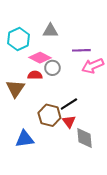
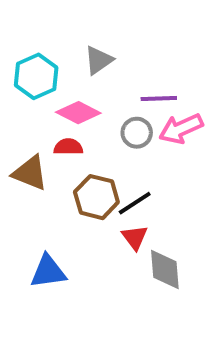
gray triangle: (50, 31) -> (98, 60), turned -35
gray circle: (52, 68) -> (137, 133), moved
brown triangle: (15, 88) -> (30, 173), turned -42
brown hexagon: (49, 115) -> (96, 197), moved

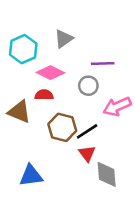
pink arrow: (181, 129) -> (117, 107), moved

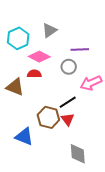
brown hexagon: (62, 127) -> (48, 117), moved
gray diamond: (107, 174) -> (78, 154), moved
blue triangle: (31, 176) -> (24, 137), turned 30

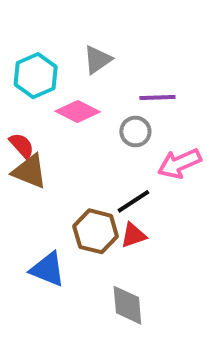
red semicircle: (34, 74) -> (22, 145), moved, turned 48
red triangle: (68, 119) -> (133, 235), turned 48
gray diamond: (78, 154) -> (127, 305), moved

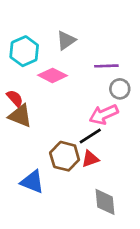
gray circle: (135, 131) -> (120, 89), moved
pink arrow: (179, 163) -> (104, 114), moved
gray diamond: (127, 305) -> (105, 202), moved

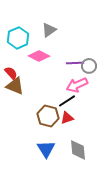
purple line: (106, 66) -> (75, 63), moved
blue triangle: (32, 182) -> (46, 149), moved, turned 36

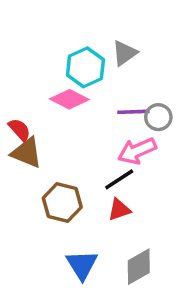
gray triangle: (49, 30) -> (125, 53), moved
cyan hexagon: (18, 38) -> (85, 67), moved
brown hexagon: (48, 116) -> (62, 203), moved
gray diamond: (78, 150) -> (139, 267), turned 65

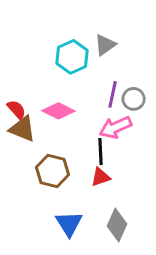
pink diamond: (69, 99) -> (58, 111), moved
purple line: (133, 112) -> (113, 94), turned -76
black line: (119, 179) -> (101, 151), turned -60
gray diamond: (139, 267) -> (117, 225), turned -36

